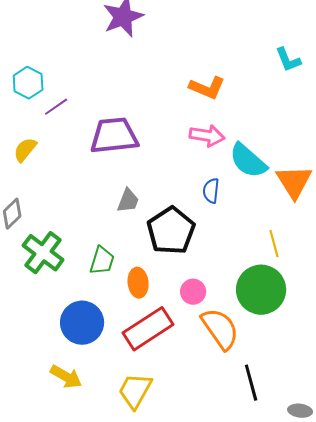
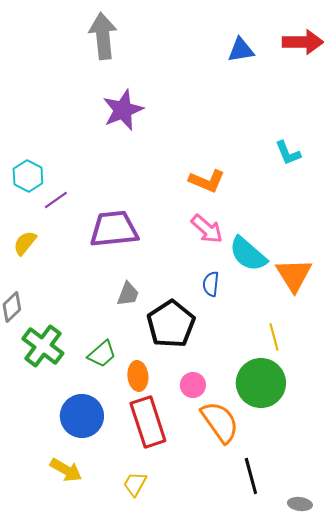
pink arrow: (207, 136) -> (207, 229), turned 32
green trapezoid: (102, 261) -> (102, 354), turned 32
red rectangle: (148, 329) -> (148, 422), turned -75
yellow trapezoid: (135, 391) -> (135, 484), size x0.7

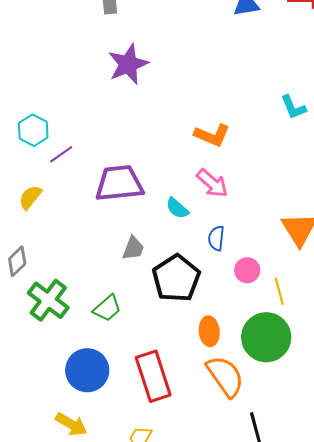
cyan semicircle: (248, 254) -> (177, 208), moved, size x0.6
orange ellipse: (138, 376) -> (209, 331), moved
pink circle: (193, 385) -> (247, 270), moved

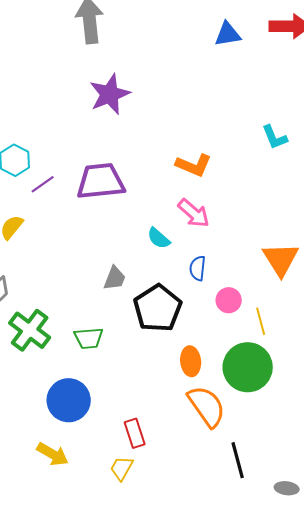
purple trapezoid: (119, 183) -> (101, 181), moved
green trapezoid: (107, 308) -> (89, 338), turned 36
red rectangle: (153, 376) -> (135, 433), moved, size x0.6

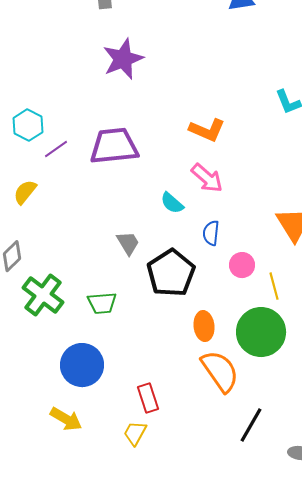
gray trapezoid: (115, 278) -> (128, 243), turned -52
black line: (238, 460) -> (251, 425), turned 45

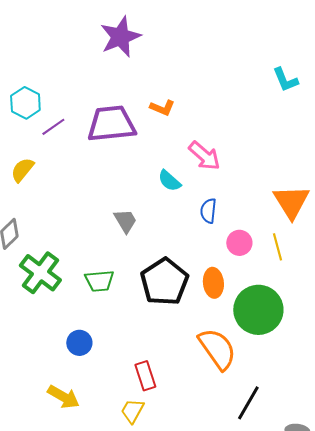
orange L-shape: (207, 130) -> (162, 108), moved, size x0.7
black pentagon: (171, 273) -> (164, 282), moved
yellow line: (274, 286) -> (277, 247), moved
orange ellipse: (204, 326) -> (213, 283), moved
blue circle: (82, 365) -> (79, 343), size x0.6

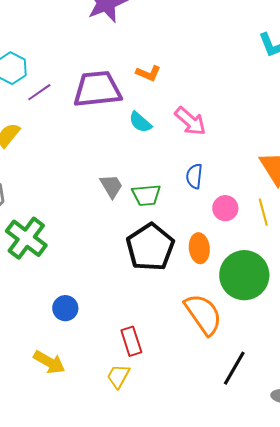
cyan semicircle: (169, 181) -> (140, 122), moved
green trapezoid: (99, 281) -> (146, 195), moved

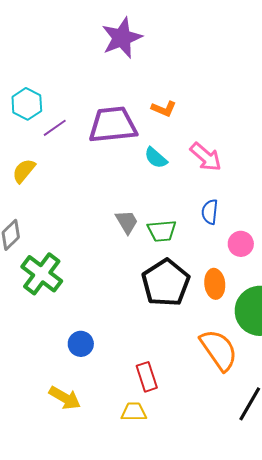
yellow trapezoid: (118, 376) -> (134, 412), turned 60

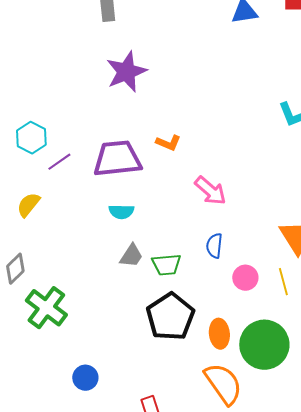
cyan semicircle: (156, 158) -> (121, 212), moved, turned -40
gray trapezoid: (127, 222) -> (131, 256), turned 64
orange ellipse: (215, 284) -> (219, 334), moved

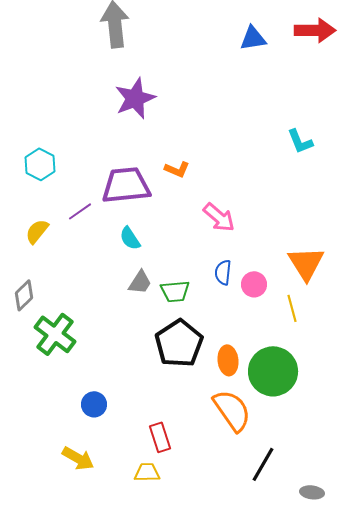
purple line: (59, 162) -> (80, 211), moved
cyan semicircle: (121, 212) -> (130, 238), turned 55
pink circle: (245, 278) -> (254, 284), moved

